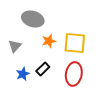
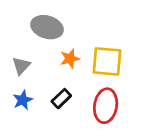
blue star: (23, 74) -> (23, 100), moved

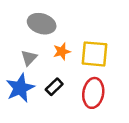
gray triangle: (21, 66) -> (29, 58), moved
blue star: (23, 100) -> (20, 88), size x1.6

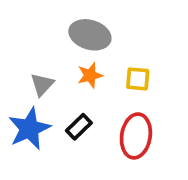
gray ellipse: (42, 24) -> (90, 35), moved
yellow square: (94, 54) -> (138, 79), size x0.6

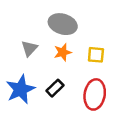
gray triangle: (42, 84) -> (29, 48), moved

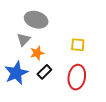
gray ellipse: (63, 24) -> (36, 20), moved
orange star: (63, 52) -> (37, 53), moved

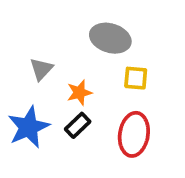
gray ellipse: (36, 20) -> (110, 38), moved
orange star: (37, 53) -> (79, 93), moved

